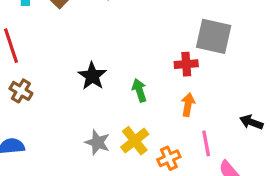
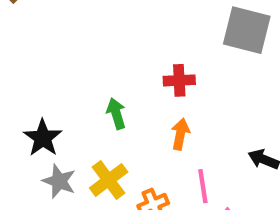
gray square: (214, 36) -> (247, 30), moved
black star: (92, 76) -> (43, 138), moved

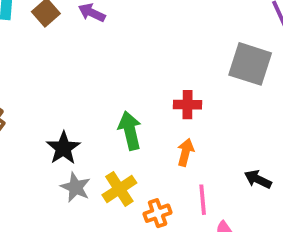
green arrow: (116, 114) -> (130, 131), size x1.4

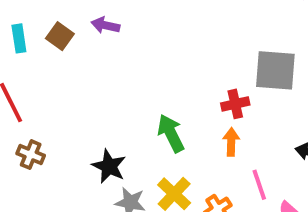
gray square: (250, 64) -> (275, 70), moved
red cross: (187, 105) -> (235, 104), moved

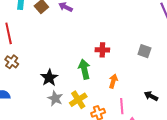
gray square: (275, 70) -> (144, 51), size x0.6
red cross: (235, 104) -> (102, 50), moved

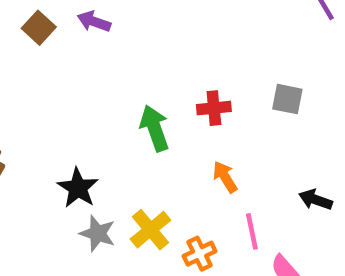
red cross: (102, 50) -> (214, 108), moved
green arrow: (84, 69) -> (155, 128), moved
orange arrow: (113, 81) -> (225, 177), turned -40

